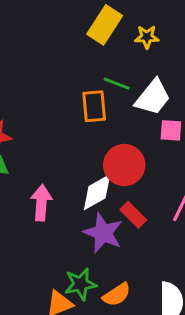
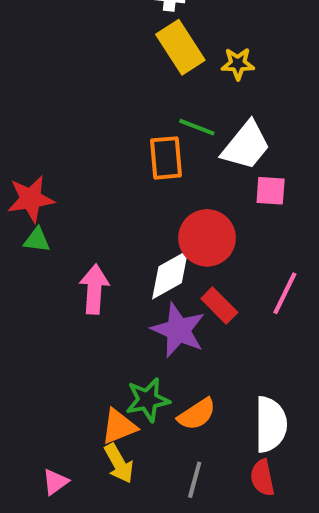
yellow rectangle: (105, 25) -> (180, 47), turned -66

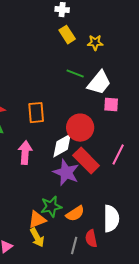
yellow rectangle: (180, 47) -> (67, 35), size x0.7
orange rectangle: (166, 158) -> (36, 113), moved
red rectangle: (219, 306) -> (86, 161), size x1.5
red semicircle: (262, 478) -> (91, 239), moved

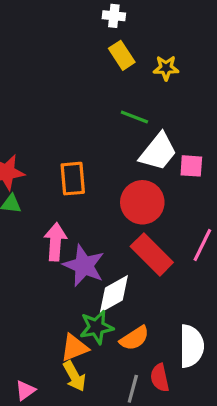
white trapezoid: (99, 83) -> (158, 152), moved
white diamond: (62, 146) -> (114, 294), moved
purple star: (66, 173) -> (84, 266), moved

